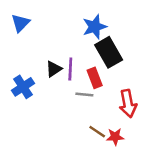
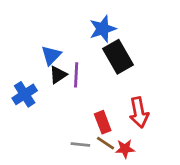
blue triangle: (20, 23) -> (51, 55), moved
red rectangle: (95, 78) -> (103, 122), moved
gray line: (84, 95) -> (80, 145), moved

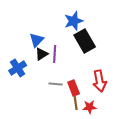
brown line: (105, 143) -> (76, 103), turned 48
gray line: (80, 145) -> (56, 84), moved

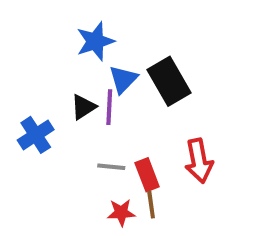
blue star: (74, 21) -> (95, 41), moved
blue triangle: (37, 40) -> (123, 79), moved
red star: (90, 107) -> (121, 213), moved

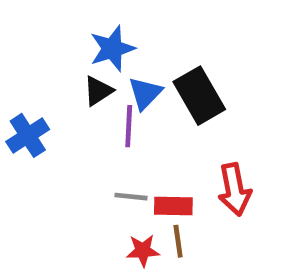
black triangle: (83, 107) -> (98, 91), moved
blue cross: (36, 135) -> (28, 135), moved
red rectangle: (147, 175) -> (173, 206), turned -68

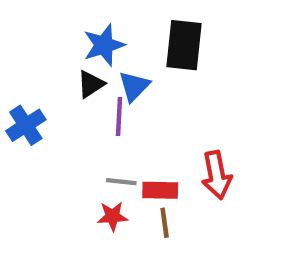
black rectangle: (199, 96) -> (184, 45), moved, turned 36
red star: (143, 251) -> (113, 216), moved

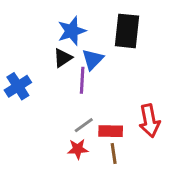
gray line: (121, 182) -> (84, 125), turned -42

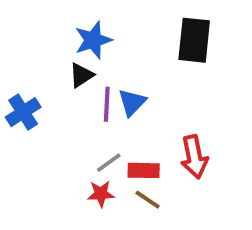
black rectangle: (127, 31) -> (194, 40), moved
blue triangle: (93, 59) -> (132, 102), moved
brown line: (114, 154) -> (148, 200), turned -48

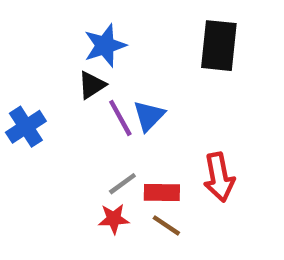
purple line: (107, 104) -> (120, 118), turned -32

